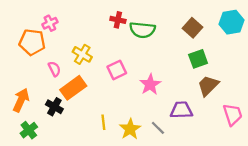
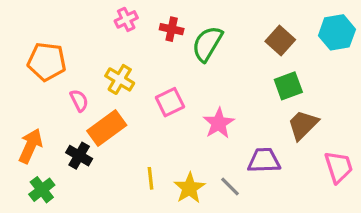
pink cross: (50, 23) -> (126, 19), moved
green semicircle: (142, 30) -> (207, 44), turned 115

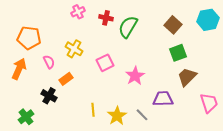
orange rectangle: (107, 128) -> (66, 79), size x0.6
orange arrow: (31, 146) -> (19, 69), moved

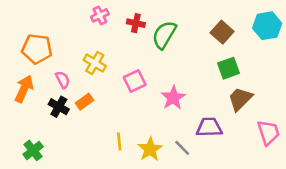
black cross: (49, 96) -> (59, 107), moved

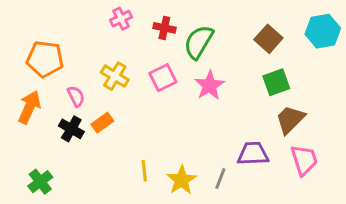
pink square: (135, 81) -> (163, 78), moved
pink star: (173, 98) -> (209, 85), moved
pink trapezoid: (268, 132) -> (304, 160), moved
gray line: (182, 148) -> (220, 179), turned 66

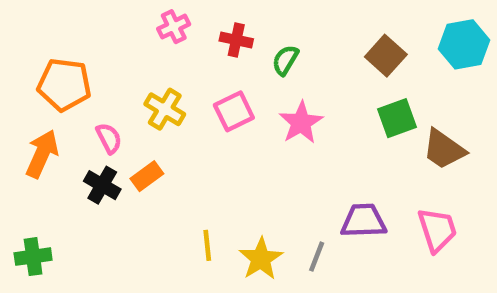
green semicircle: (199, 42) -> (285, 60), size x0.6
brown trapezoid: (290, 120) -> (444, 149), moved, turned -100
green cross: (40, 182) -> (33, 257), moved, turned 30

